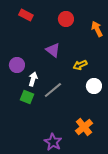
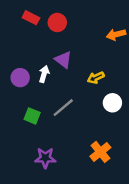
red circle: (66, 19) -> (57, 22), moved
orange arrow: (97, 29) -> (116, 34), turned -77
white arrow: (33, 79) -> (44, 74), moved
purple star: (53, 142) -> (45, 158), moved, turned -30

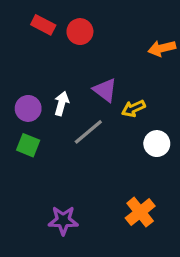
purple triangle: (63, 60) -> (105, 90), moved
gray line: (63, 108) -> (88, 132), moved
green square: (32, 116) -> (28, 145), moved

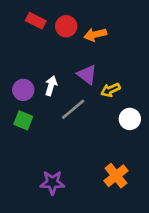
orange arrow: (162, 48) -> (95, 35), moved

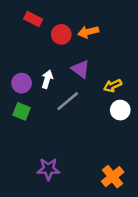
red circle: (66, 26) -> (61, 34), moved
yellow arrow: (110, 90) -> (113, 86), moved
orange cross: (116, 176) -> (113, 177), moved

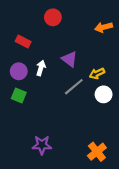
red rectangle: (33, 19) -> (23, 42), moved
orange arrow: (88, 32) -> (104, 27), moved
red circle: (61, 34) -> (53, 17), moved
gray line: (68, 101) -> (74, 87), moved

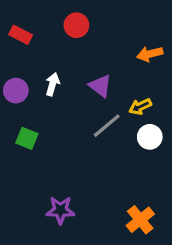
orange arrow: (104, 27) -> (150, 54), moved
red rectangle: (23, 42) -> (21, 35), moved
white arrow: (41, 68) -> (52, 84), moved
purple circle: (19, 71) -> (16, 91), moved

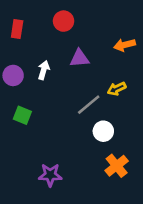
red rectangle: (21, 35) -> (17, 29), turned 72
purple triangle: (100, 86) -> (79, 58), moved, turned -42
white circle: (150, 137) -> (103, 131), moved
orange cross: (140, 220) -> (117, 166), moved

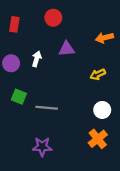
gray line: (89, 105) -> (47, 108), moved, turned 45
white circle: (103, 131) -> (102, 110), moved

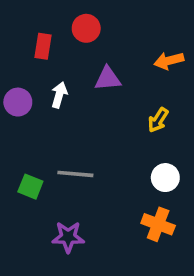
red rectangle: (14, 24) -> (43, 46), moved
yellow arrow: (98, 74) -> (158, 120), turned -32
green square: (19, 97) -> (30, 187), moved
orange cross: (98, 139) -> (158, 224), turned -30

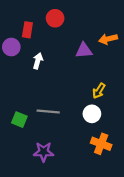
purple triangle: (108, 79) -> (84, 50), moved
purple circle: (18, 102) -> (11, 47), moved
yellow arrow: (158, 120) -> (99, 91), moved
white circle: (165, 178) -> (92, 114), moved

